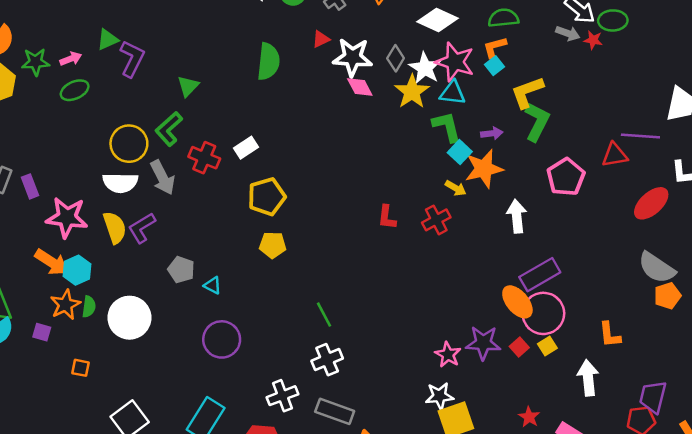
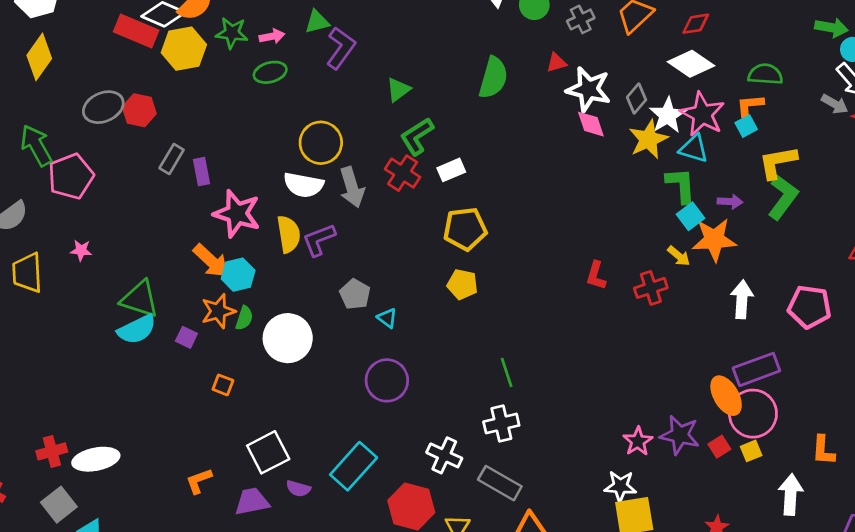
green L-shape: (169, 129) -> (417, 136), moved
pink pentagon: (566, 177) -> (809, 307), moved, turned 30
white cross: (283, 396) -> (444, 455), turned 36

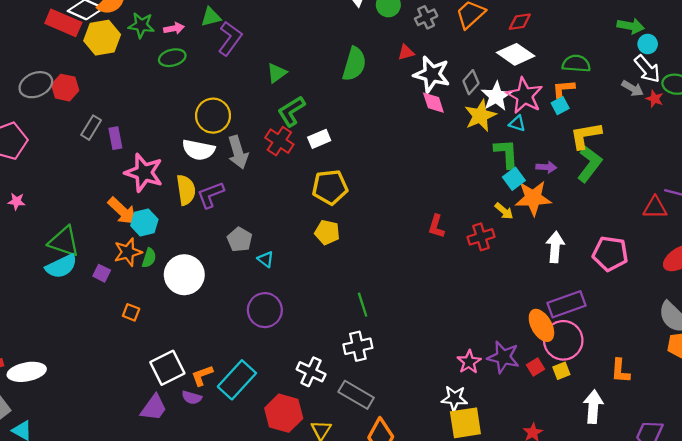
cyan triangle: (694, 148) -> (517, 123), size x0.7
orange L-shape: (199, 481) -> (202, 375), moved
purple trapezoid: (252, 501) -> (154, 408), turned 136

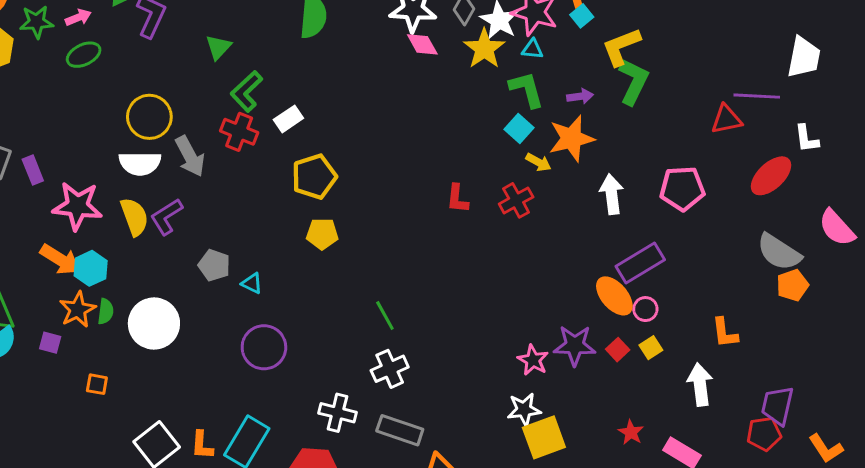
cyan square: (514, 179) -> (519, 128), moved
pink circle: (563, 340) -> (645, 309), size x0.5
orange L-shape: (202, 375) -> (202, 445), turned -55

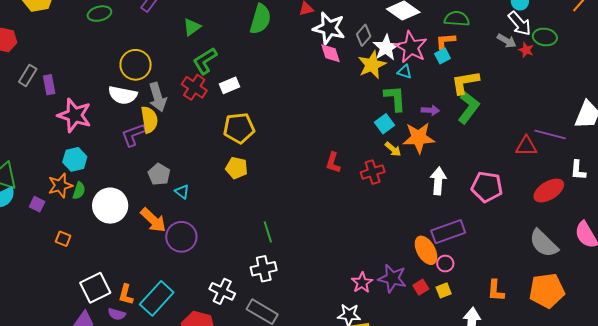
yellow semicircle: (134, 217) -> (149, 120), moved
orange arrow: (60, 259) -> (153, 220), moved
orange pentagon: (792, 285) -> (547, 291), moved, size x1.6

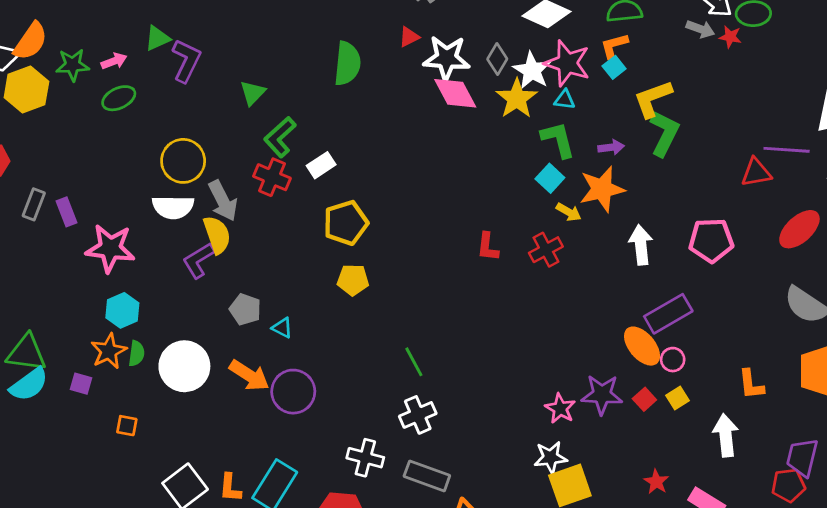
pink diamond: (331, 53) -> (455, 93), size x1.4

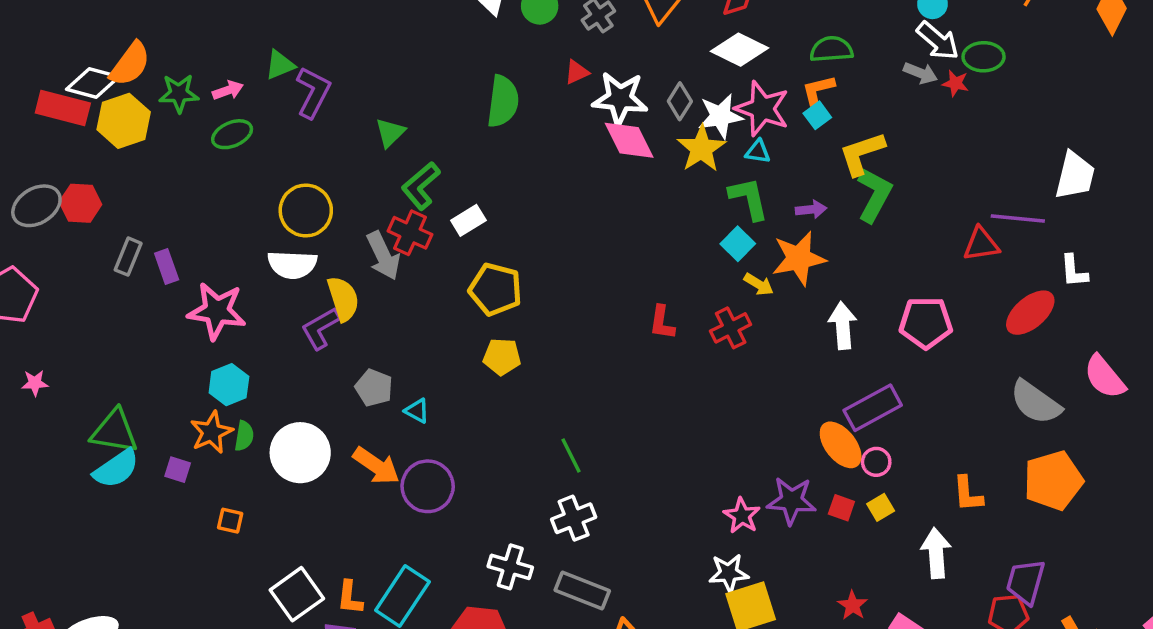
white star: (532, 71) -> (720, 116), turned 30
gray arrow: (223, 201) -> (383, 256), moved
yellow pentagon: (346, 223) -> (495, 289), turned 30
red square: (644, 399) -> (841, 508), turned -30

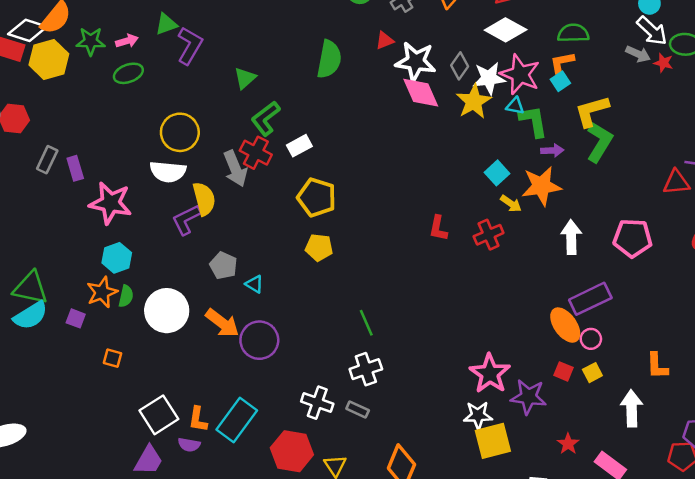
green L-shape: (749, 198) -> (533, 121), moved
purple star: (791, 501) -> (528, 397), moved
pink star: (742, 516) -> (490, 373), size x1.5
gray rectangle: (582, 591) -> (358, 410), moved, size x0.6

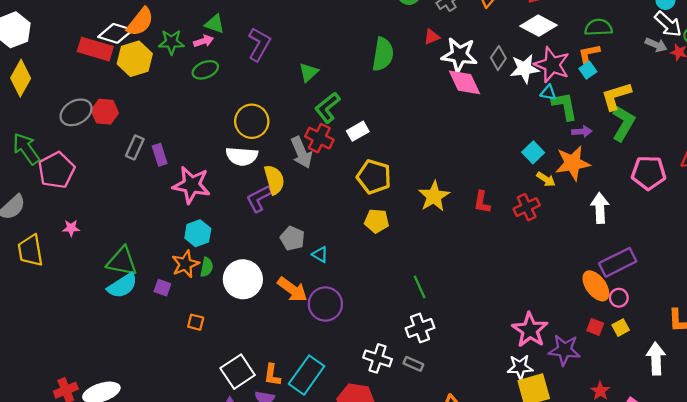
green triangle: (166, 24) -> (215, 24), moved, turned 40
yellow star: (474, 101) -> (434, 196), moved
pink pentagon: (633, 238) -> (649, 173), moved

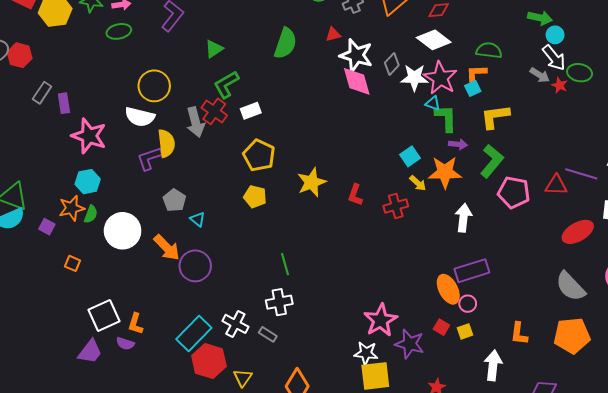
green L-shape: (623, 123) -> (492, 161), moved
cyan rectangle: (307, 375) -> (194, 334), moved

